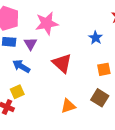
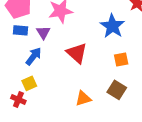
blue star: (96, 38) -> (112, 26), size x1.6
blue arrow: (21, 66) -> (34, 56), turned 96

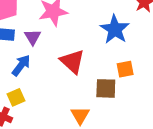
brown square: (117, 90) -> (106, 88), moved, turned -30
orange triangle: (83, 98) -> (80, 115), turned -42

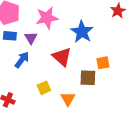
blue star: (115, 29) -> (82, 32), moved
yellow square: (16, 97) -> (44, 88), moved

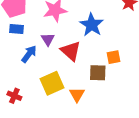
purple triangle: (31, 38) -> (48, 39), moved
yellow square: (44, 88) -> (52, 83), size x1.6

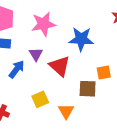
blue star: (92, 25) -> (81, 39), turned -30
yellow square: (52, 83) -> (40, 99), size x0.7

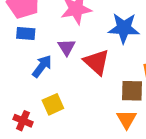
yellow square: (40, 99) -> (53, 104), moved
orange triangle: (66, 111) -> (127, 119), moved

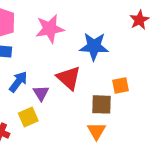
purple triangle: (67, 47) -> (41, 93), moved

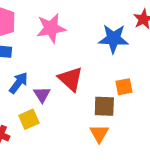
blue star: (94, 46) -> (113, 39), moved

